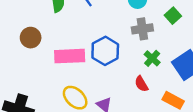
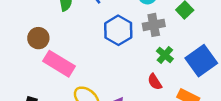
blue hexagon: (105, 51) -> (118, 30), moved
pink rectangle: (70, 56) -> (59, 64), moved, turned 36

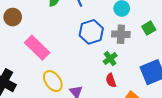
brown circle: (38, 38) -> (13, 17), moved
green cross: (165, 55) -> (110, 59), moved

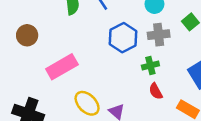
pink rectangle: (37, 48) -> (62, 67), turned -65
green cross: (110, 59) -> (150, 66), turned 32

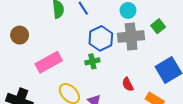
gray cross: (159, 35) -> (131, 36), size x1.4
green cross: (150, 66) -> (92, 61), moved

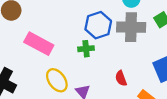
pink rectangle: (49, 62) -> (39, 44), turned 50

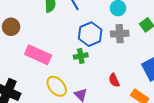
gray cross: (131, 27) -> (120, 34), size x0.7

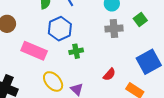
blue hexagon: (90, 34) -> (60, 29), moved
red semicircle: (114, 80) -> (109, 74), turned -112

